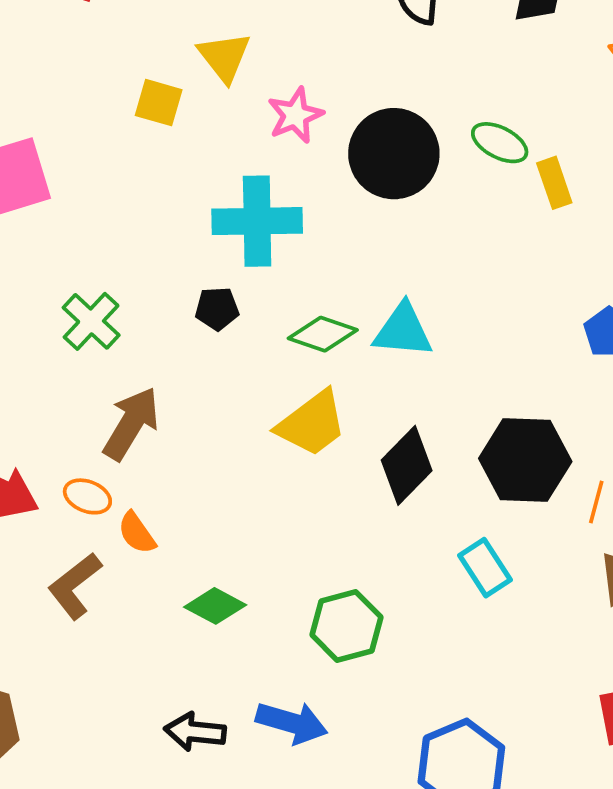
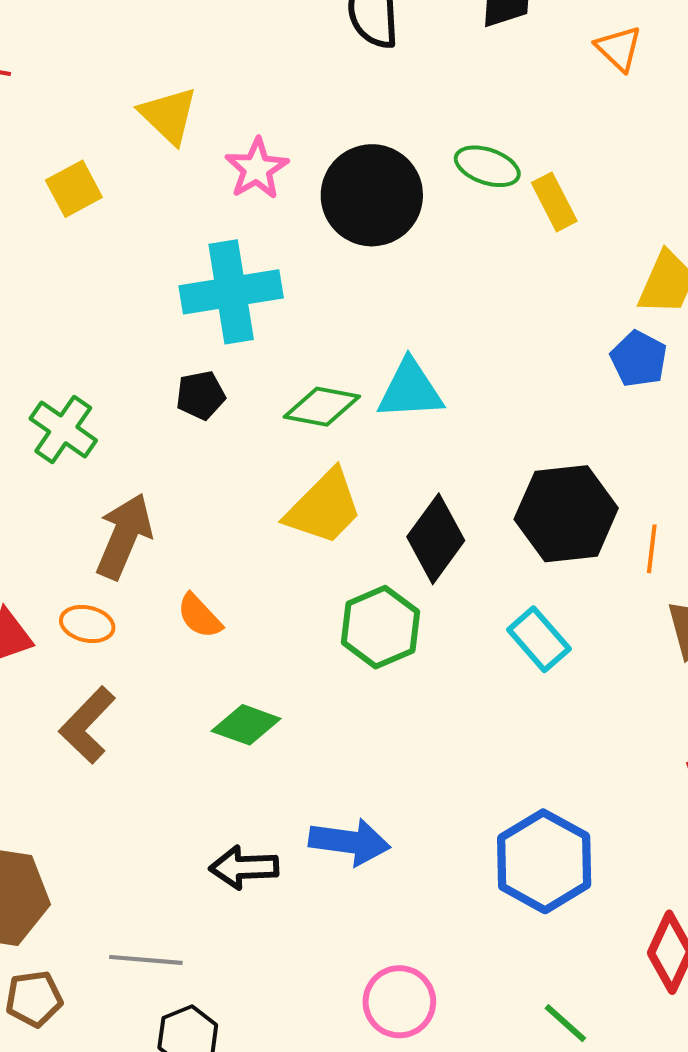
yellow square: (159, 103) -> (74, 189), moved, turned -36
orange semicircle: (137, 533) -> (199, 616), moved
green hexagon: (346, 626) -> (380, 627), moved

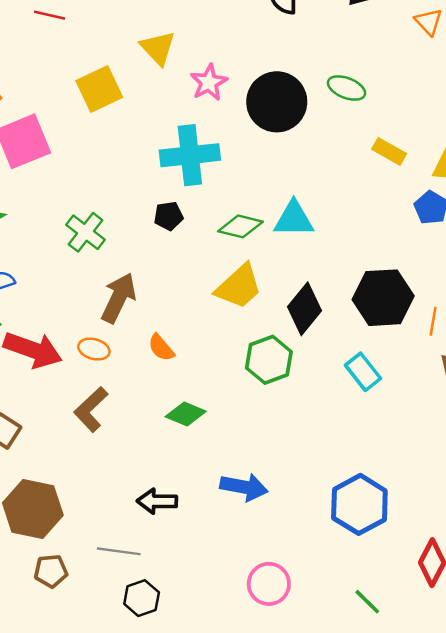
yellow square: (74, 189) -> (99, 89), size x1.4
yellow rectangle: (554, 202) -> (389, 151), moved, turned -36
black arrow: (244, 867) -> (157, 501), moved

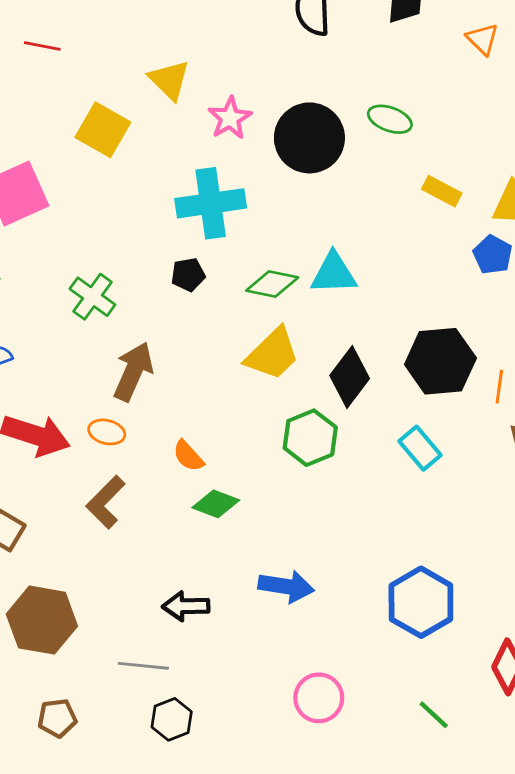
yellow square: (99, 89) -> (103, 130), turned -33
orange semicircle: (161, 348) -> (188, 456), moved
brown pentagon: (51, 571) -> (57, 718), moved

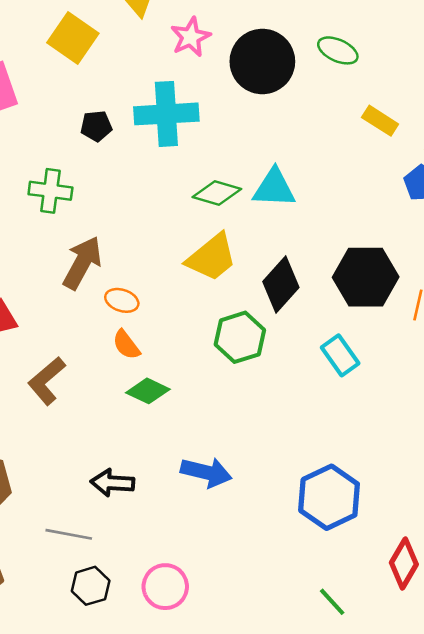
black pentagon: (188, 275) -> (96, 126), moved
green cross: (92, 297) -> (50, 191), turned -33
orange ellipse: (107, 432) -> (122, 300), moved
pink circle: (319, 698) -> (165, 587), moved

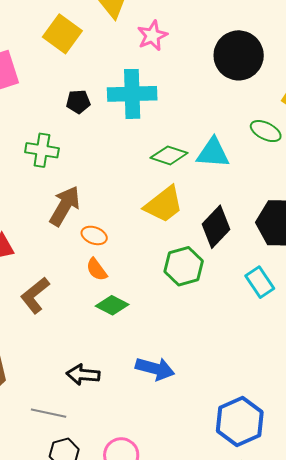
green ellipse: (338, 50) -> (266, 131), moved
black circle: (262, 61) -> (239, 55), moved
blue hexagon: (329, 497) -> (240, 421), moved

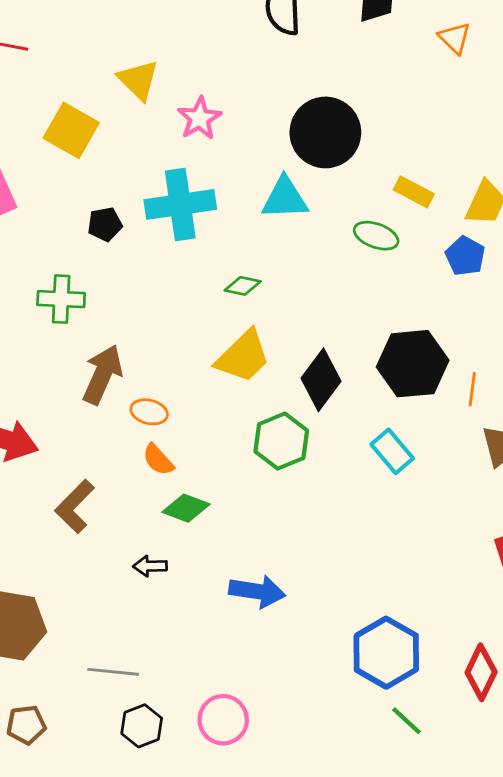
cyan triangle: (213, 153) -> (285, 198), moved
green diamond: (169, 155) -> (243, 286), size x0.7
black arrow: (83, 375) -> (150, 566), moved, size x0.7

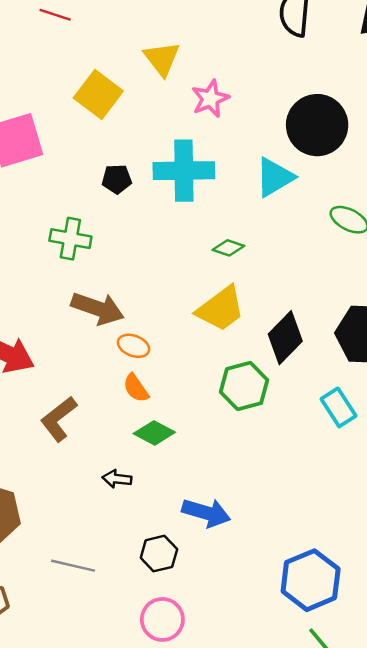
cyan triangle: (285, 198) -> (275, 177), turned -36
brown arrow: (102, 375) -> (98, 308), turned 78
black hexagon: (142, 726) -> (159, 554), moved

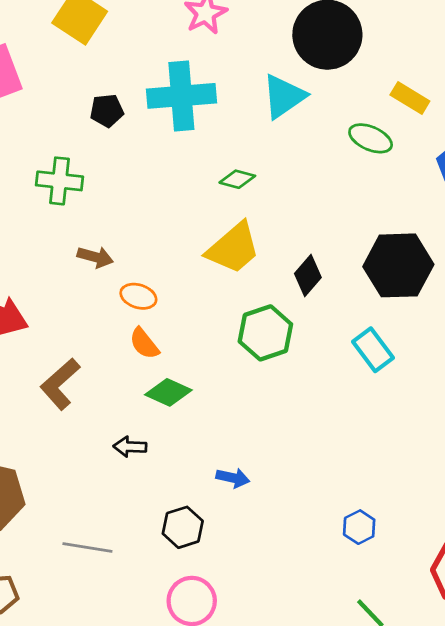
brown arrow: (98, 308) -> (95, 257), size x0.6
black diamond: (285, 338) -> (308, 275), size x0.7
blue arrow: (206, 513) -> (233, 478), size x0.6
blue hexagon: (311, 580) -> (359, 527), moved, size x0.5

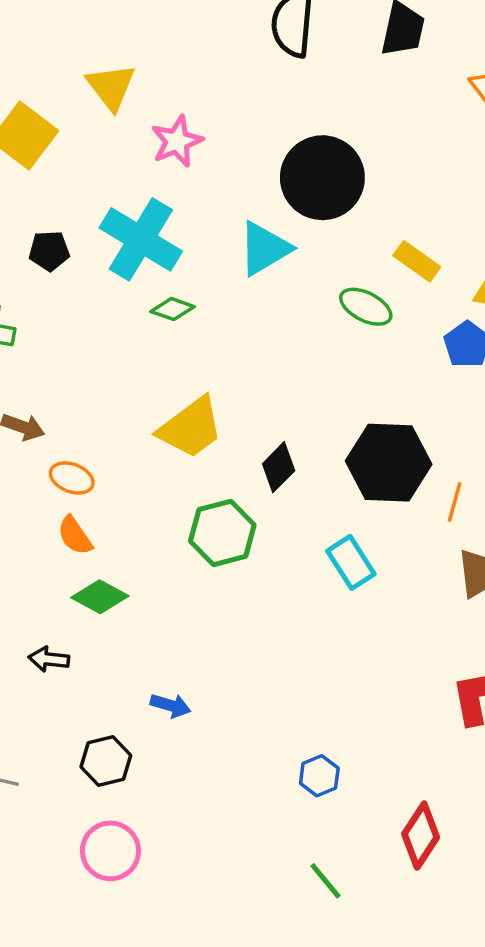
cyan cross: (181, 96) -> (141, 239), turned 32
green diamond: (237, 179) -> (173, 309), moved

